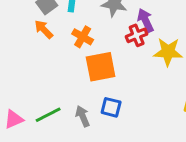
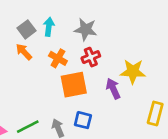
purple arrow: (146, 20) -> (113, 89), moved
red cross: (137, 35) -> (91, 57), moved

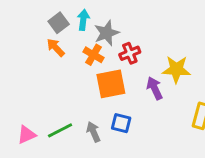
gray star: (86, 29) -> (107, 33), moved, turned -30

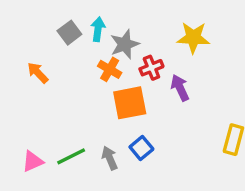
orange arrow: (56, 47) -> (38, 73), moved
yellow star: (176, 69) -> (193, 38), moved
purple arrow: (155, 88) -> (180, 88), moved
blue square: (121, 123) -> (141, 148), turned 36

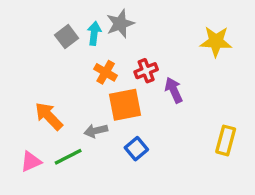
yellow star: (193, 38) -> (216, 41), moved
gray star: (125, 44) -> (120, 24), moved
orange arrow: (38, 73) -> (49, 116), moved, size x1.4
gray arrow: (110, 158) -> (96, 131), moved, turned -80

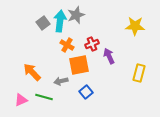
cyan arrow: (94, 33) -> (60, 21), size x1.5
yellow rectangle: (226, 140) -> (139, 73), moved
green line: (68, 157) -> (44, 97), turned 42

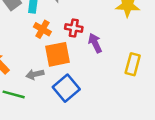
red cross: (92, 44) -> (74, 28), turned 32
blue square: (86, 92) -> (66, 88), size x1.5

